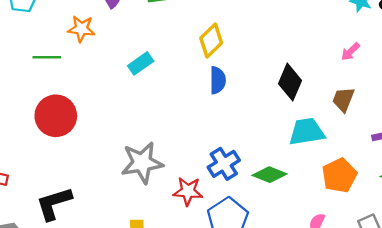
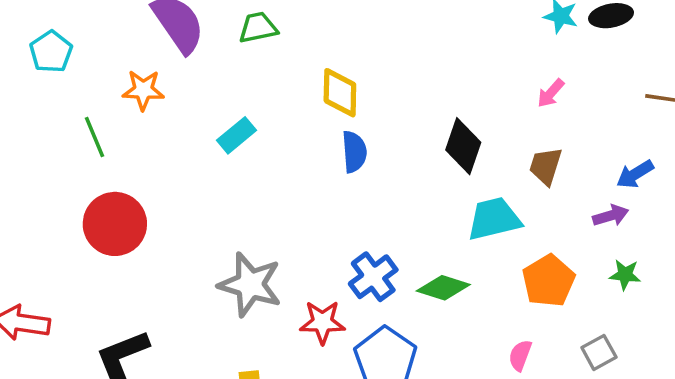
yellow diamond: (211, 41) -> (340, 93), turned -40
green line: (47, 57) -> (95, 137), turned 72
gray star: (142, 163) -> (250, 285), turned 30

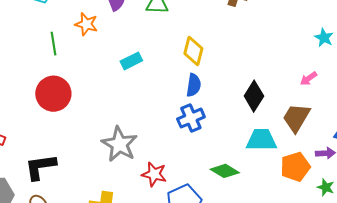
brown trapezoid: (546, 166) -> (296, 118), size x1.4
blue cross: (373, 277) -> (191, 118), moved
orange pentagon: (548, 281) -> (295, 167), moved

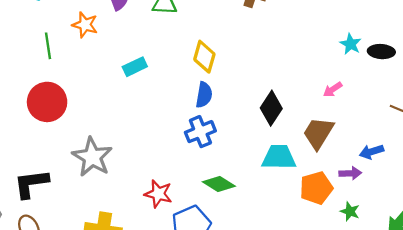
gray star: (120, 144) -> (92, 157), moved
green diamond: (225, 171) -> (219, 184), moved

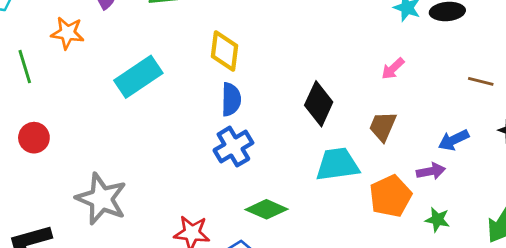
cyan rectangle: (135, 67) -> (138, 77), size x1.5
red circle: (47, 102) -> (34, 138), size x0.6
brown trapezoid: (318, 133) -> (383, 126), size x0.7

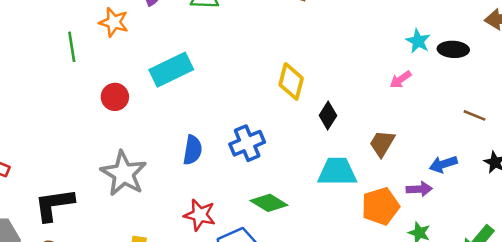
yellow diamond: (224, 51) -> (291, 81), moved
pink arrow: (393, 69) -> (401, 79), moved
blue semicircle: (231, 99) -> (193, 150), moved
black diamond: (319, 104) -> (328, 116), size x0.7
red circle: (34, 138) -> (115, 97), moved

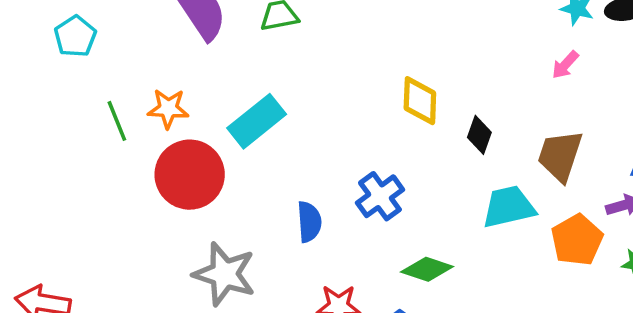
orange star: (114, 22) -> (168, 109), moved
red circle: (115, 97) -> (190, 175), size x1.8
brown trapezoid: (382, 143) -> (560, 156), size x1.4

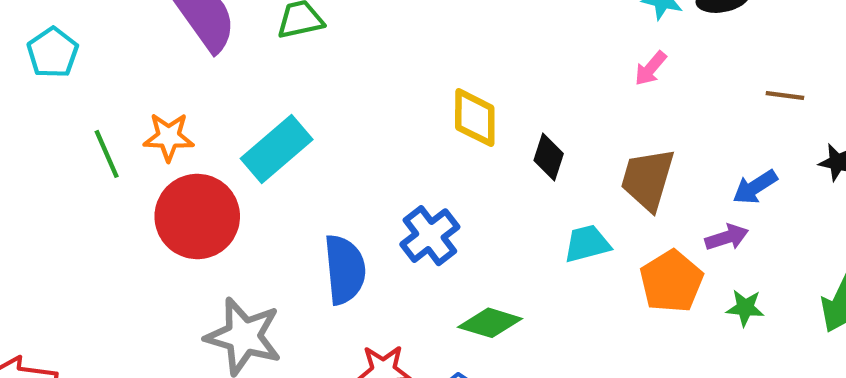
cyan trapezoid: (509, 207) -> (587, 244), size x0.7
blue semicircle: (309, 222) -> (345, 269), size x1.4

